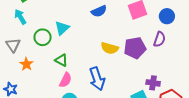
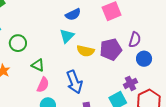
blue circle: (167, 16) -> (144, 59), moved
cyan triangle: (62, 28) -> (67, 36), moved
purple cross: (153, 83) -> (130, 83), turned -32

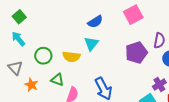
yellow semicircle: (86, 51) -> (71, 57), moved
green triangle: (38, 65) -> (57, 80), moved

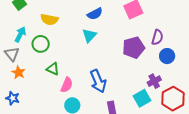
cyan arrow: (18, 39) -> (20, 34), moved, turned 63
yellow semicircle: (71, 57) -> (49, 20), moved
orange star: (31, 85) -> (18, 72), moved

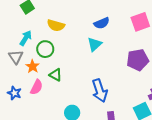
orange star: (18, 72) -> (33, 66), moved
pink semicircle: (67, 85) -> (37, 87), moved
blue star: (13, 98) -> (14, 93), moved

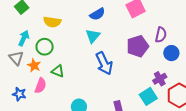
blue arrow: (100, 91) -> (104, 63), moved

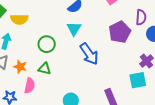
yellow semicircle: (52, 22) -> (19, 19), moved
green circle: (45, 47) -> (47, 44), moved
cyan square: (148, 96) -> (138, 80), turned 30

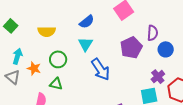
yellow semicircle: (19, 19) -> (47, 32), moved
orange star: (20, 67) -> (34, 68), moved

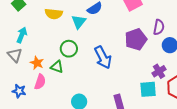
cyan triangle: (85, 44) -> (79, 22), moved
green circle: (58, 59) -> (69, 49), moved
orange star: (34, 68) -> (37, 63), moved

